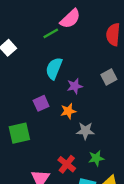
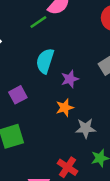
purple square: (41, 103) -> (18, 95), moved

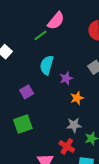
orange star: (65, 108) -> (77, 98), moved
gray star: (86, 128) -> (74, 125), moved

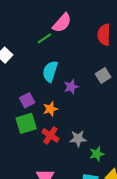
orange star: (77, 98) -> (50, 109), moved
green square: (23, 124) -> (26, 123), moved
red cross: (67, 146) -> (50, 135), moved

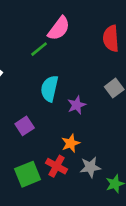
orange star: (50, 109) -> (71, 143), moved
green square: (26, 123) -> (28, 174), moved

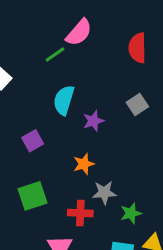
red cross: (57, 166) -> (80, 213), moved, turned -30

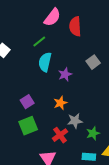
red semicircle: (138, 48) -> (75, 26), moved
green line: (55, 54) -> (39, 41), moved
purple square: (33, 141) -> (27, 102), moved
red cross: (80, 213) -> (60, 135), turned -35

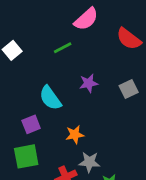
red semicircle: (75, 26) -> (129, 39), moved, turned -60
cyan semicircle: (45, 62) -> (50, 98), moved, turned -60
purple star: (65, 74) -> (89, 83), moved

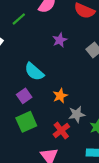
green line: (63, 48) -> (19, 19), moved
purple star: (89, 83) -> (60, 40), moved

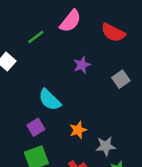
gray star: (77, 114) -> (106, 146), moved

